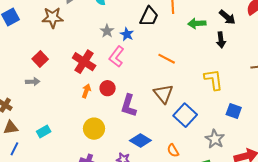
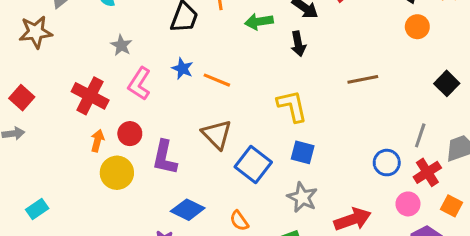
blue star: (127, 34) -> (182, 69), moved
blue square: (234, 111) -> (303, 152), moved
yellow circle: (94, 129) -> (117, 173), moved

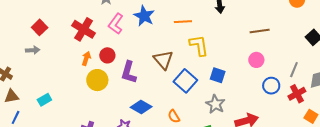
blue star: (182, 69) -> (144, 16), size x1.5
orange line: (217, 80) -> (183, 22), moved, turned -30
yellow L-shape: (292, 106) -> (199, 45), moved
pink circle: (408, 204) -> (256, 60), moved

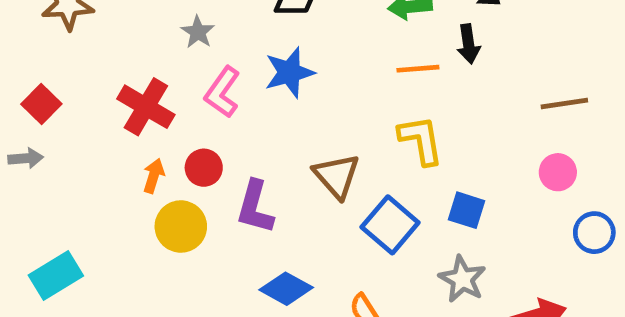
blue star: (144, 16) -> (289, 72), turned 30
orange line: (183, 22) -> (418, 69), moved
cyan rectangle: (44, 100) -> (56, 276), size x1.5

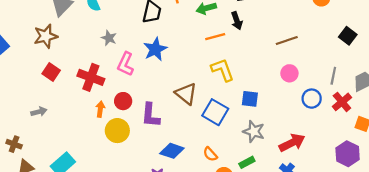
red square: (41, 104) -> (51, 72), moved

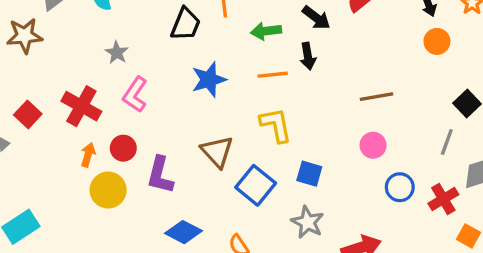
blue star: (155, 49) -> (209, 80), moved
red square: (51, 72) -> (28, 114), moved
gray line: (333, 76) -> (447, 142), moved

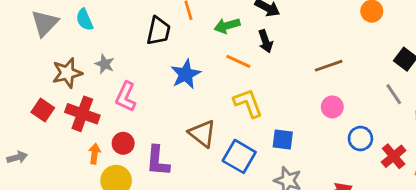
brown star: (25, 36) -> (67, 73), moved
orange line: (273, 75) -> (238, 61), turned 40
red square: (28, 114) -> (43, 110), moved
gray line: (447, 142) -> (394, 94), turned -45
red cross: (443, 199) -> (394, 156), moved

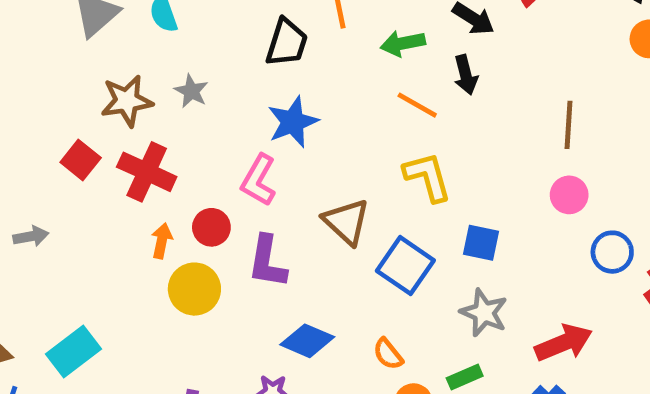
brown line: (329, 66) -> (569, 125), turned -72
blue star: (186, 74) -> (293, 122), moved
pink L-shape: (126, 97) -> (259, 180), moved

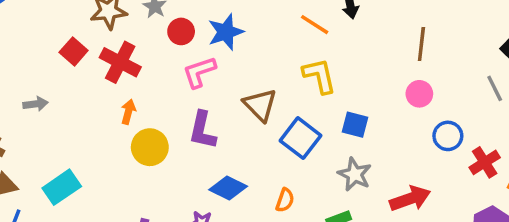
pink L-shape: (259, 180) -> (199, 72), turned 39
red circle: (211, 227) -> (181, 31), moved
orange semicircle: (388, 354) -> (285, 200), turned -125

